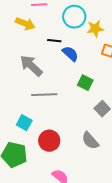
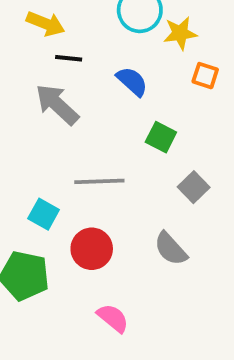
black line: (54, 41) -> (69, 58), moved
gray line: (44, 95) -> (99, 181), moved

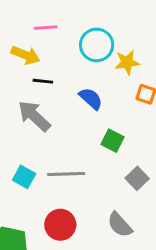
cyan square: (44, 214) -> (24, 177), moved

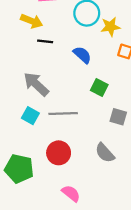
gray arrow: (34, 116) -> (36, 84), moved
gray square: (137, 178) -> (118, 117), turned -30

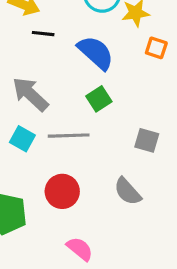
blue semicircle: (82, 55) -> (96, 53), size x1.4
green square: (99, 88) -> (99, 99), moved, turned 30

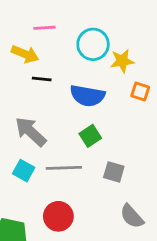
blue semicircle: (96, 53) -> (87, 96), turned 148
gray square: (147, 140) -> (114, 172), moved
gray semicircle: (128, 191) -> (132, 216), moved

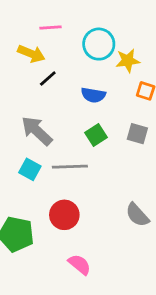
black line: (42, 79) -> (48, 79), turned -48
blue semicircle: (87, 96) -> (93, 95), size x0.7
gray square: (114, 172) -> (137, 134), moved

